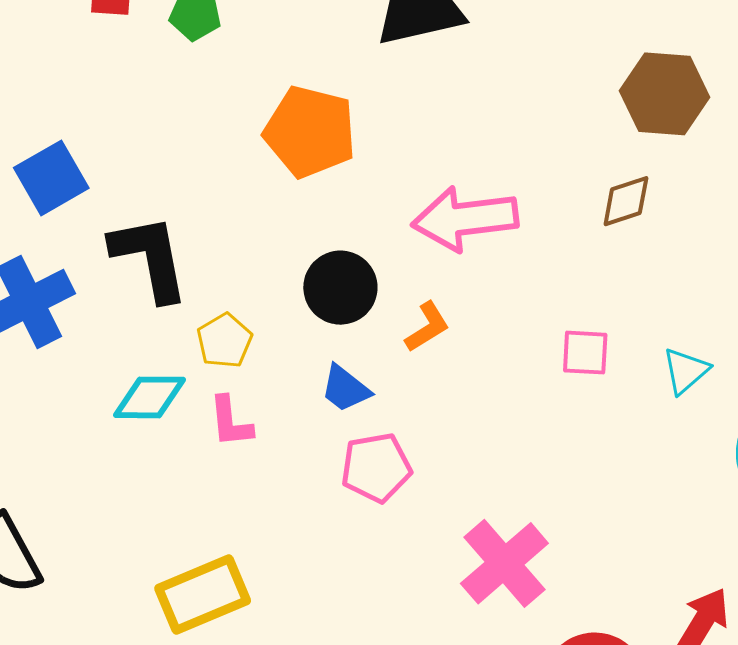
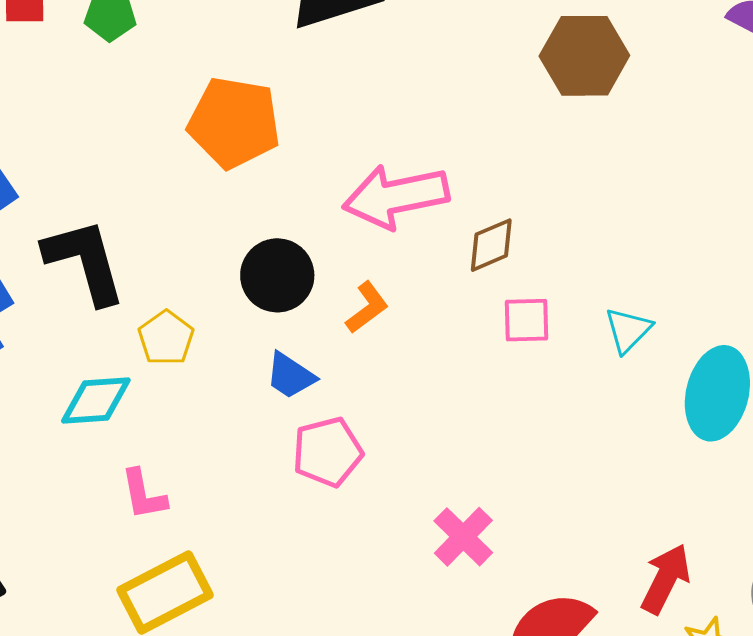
brown diamond: (626, 201) -> (491, 245), moved
pink L-shape: (231, 422) -> (144, 495), moved
pink cross: (504, 563) -> (463, 537), size x0.7

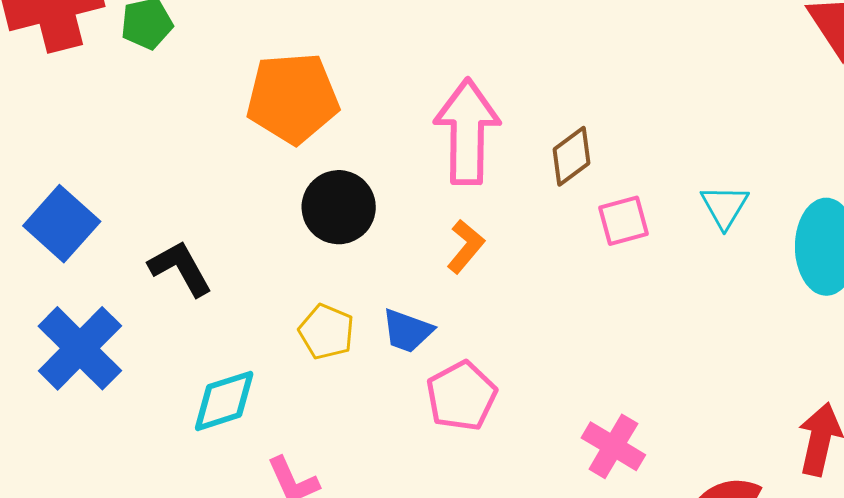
pink arrow: (396, 196) -> (467, 132), turned 116
black L-shape: (85, 261) -> (180, 268), size x0.7
black circle: (277, 275) -> (339, 207), moved
yellow pentagon: (166, 338) -> (326, 332), moved

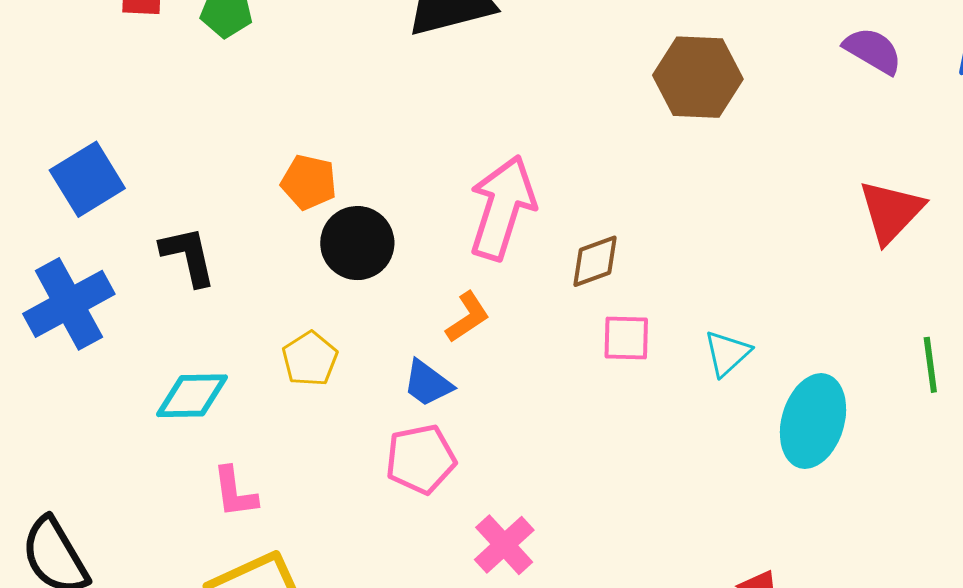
orange pentagon: (293, 98) -> (309, 182), moved, size x0.6
blue trapezoid: (407, 331) -> (428, 383), moved
pink cross: (613, 446) -> (504, 545), moved

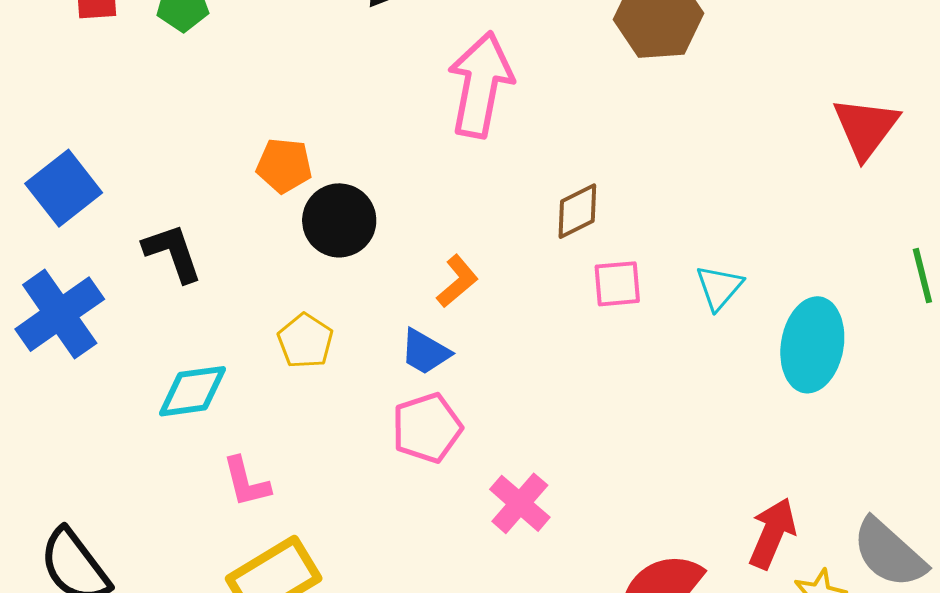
pink arrow: (502, 208) -> (480, 85), moved

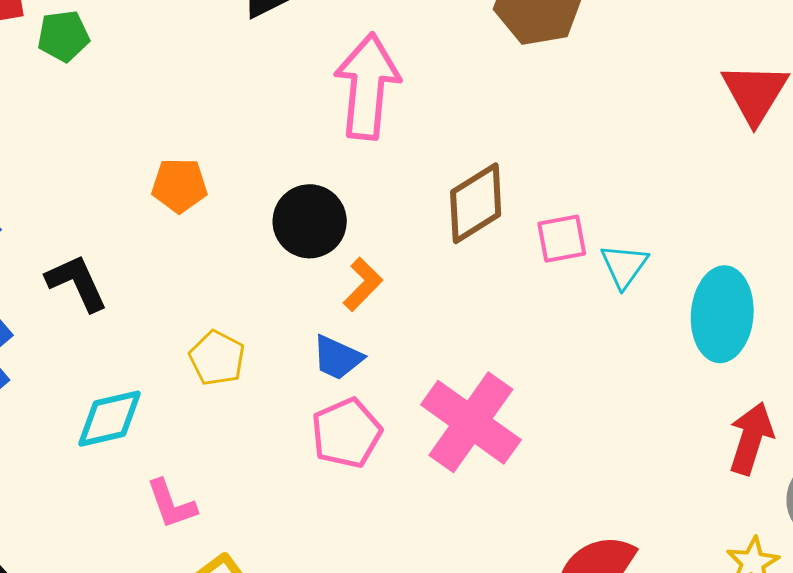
brown diamond: (577, 211) -> (476, 203), size x1.4
black circle: (339, 220) -> (310, 221), moved
pink square: (617, 284) -> (562, 239), moved
pink cross: (520, 503) -> (471, 422), moved, size x1.6
red arrow: (772, 533) -> (751, 438), moved

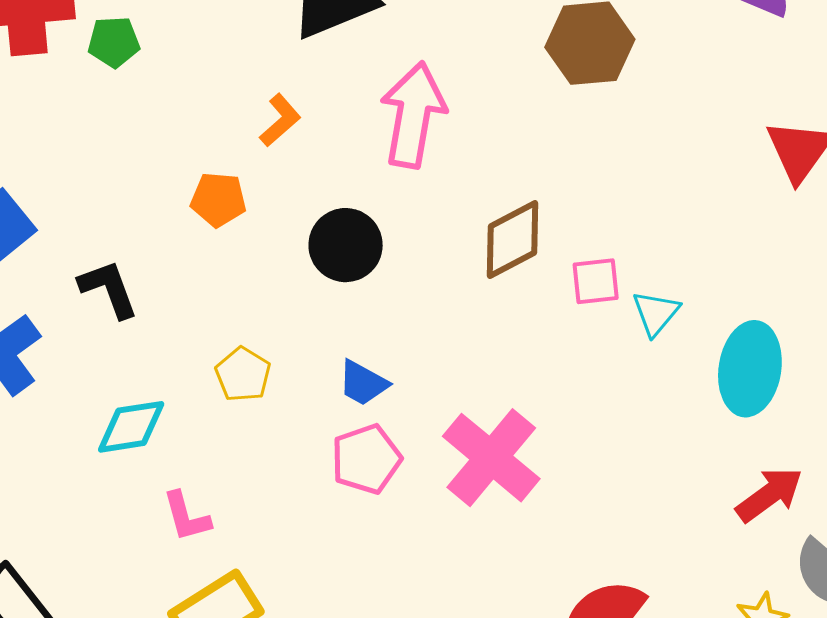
orange L-shape: (363, 284) -> (280, 120), moved
red arrow: (751, 438) -> (769, 495), turned 32

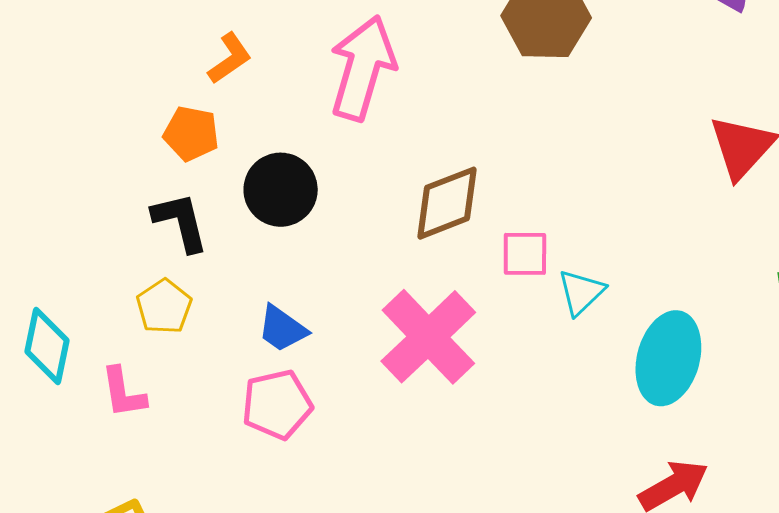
orange pentagon: (218, 200) -> (191, 134), moved
black L-shape: (109, 289) -> (180, 222), moved
cyan diamond: (131, 427) -> (47, 346), turned -76
pink cross: (491, 458) -> (428, 337), moved
pink L-shape: (186, 517) -> (123, 393), moved

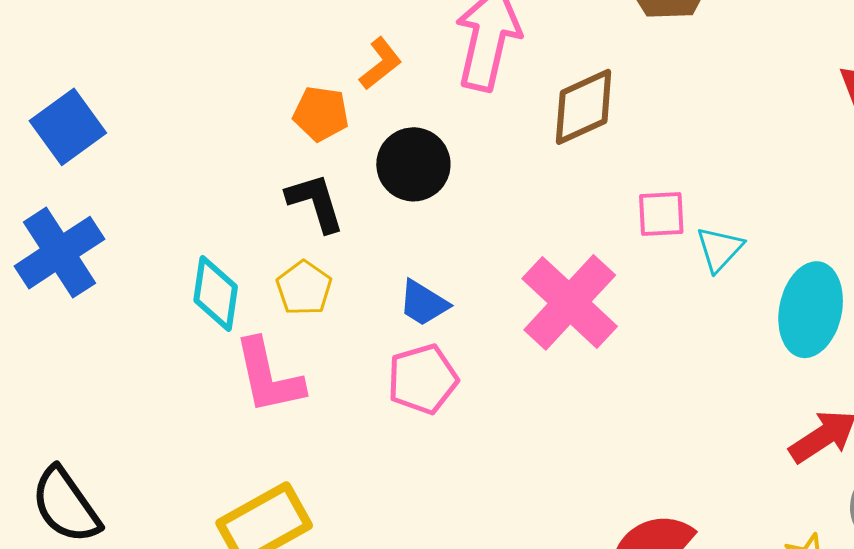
orange L-shape: (230, 58) -> (381, 64), moved
brown diamond: (447, 203) -> (584, 107), moved
cyan diamond: (47, 346) -> (216, 294), moved
pink L-shape: (123, 393) -> (269, 376), size x1.5

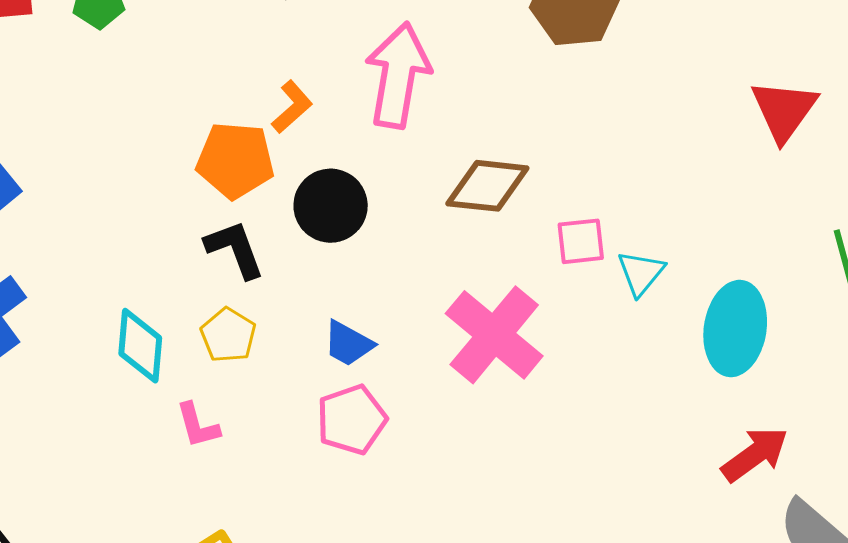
brown diamond: (584, 107) -> (487, 186), moved, turned 34
orange pentagon: (321, 114) -> (235, 160), size x1.4
pink L-shape: (269, 376) -> (198, 425), size x0.6

